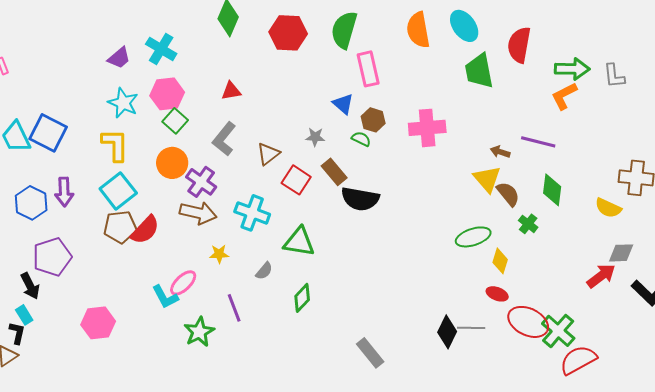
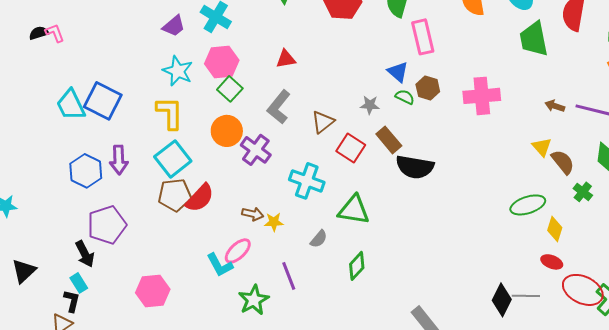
green semicircle: (361, 139) -> (405, 97), moved
brown arrow: (500, 152) -> (555, 106), moved
yellow triangle: (487, 179) -> (542, 147), size x0.7
brown arrow: (198, 213) -> (253, 214), moved, size x0.6

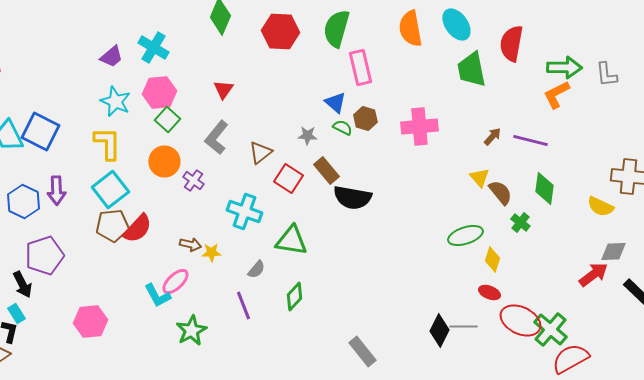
red triangle: (286, 59) -> (223, 90), turned -45
brown arrow: (555, 106) -> (492, 136), turned 114
purple cross: (256, 150) -> (193, 180), size x0.7
purple line: (289, 276) -> (243, 306), moved

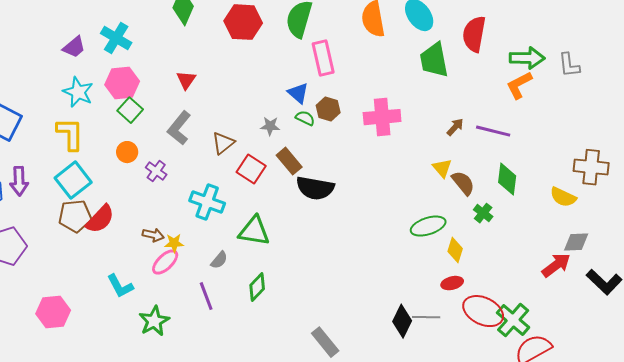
orange circle: (164, 162) -> (127, 152), size x0.7
pink ellipse: (175, 282) -> (165, 262), moved
red ellipse: (489, 292) -> (452, 283), turned -35

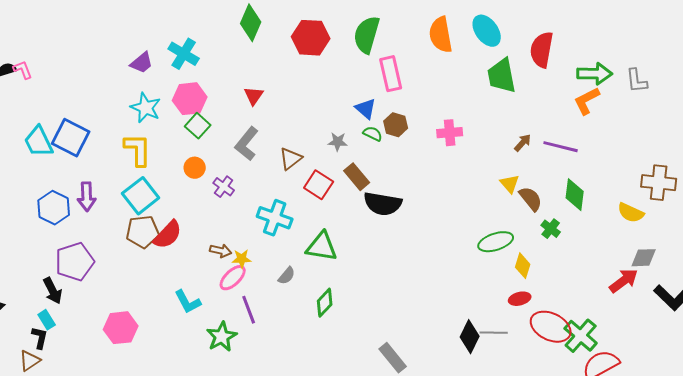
pink cross: (382, 117) -> (450, 133), size x0.7
purple line: (206, 296) -> (249, 310), moved

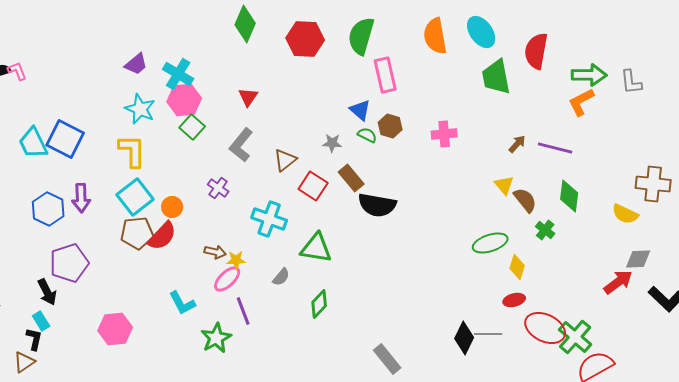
cyan cross: (184, 54) -> (178, 74), moved
orange circle: (195, 168) -> (172, 207), moved

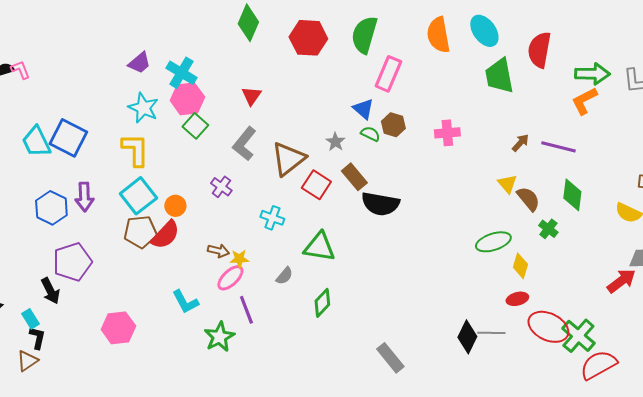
pink rectangle: (385, 75) -> (388, 74), turned 36
gray star: (332, 143) -> (335, 142), turned 30
brown triangle: (285, 160) -> (288, 159), size x1.5
cyan cross: (269, 219) -> (272, 218), size x0.7
cyan rectangle: (41, 321) -> (30, 319), moved

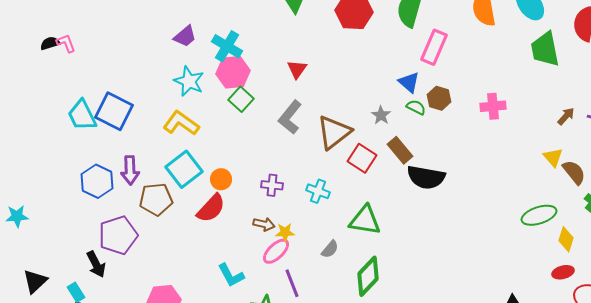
yellow L-shape: (135, 150) -> (181, 123), turned -54
purple cross: (221, 187) -> (272, 185), moved, turned -30
brown pentagon: (140, 232) -> (156, 199), moved
green diamond: (322, 303) -> (368, 276), size x1.4

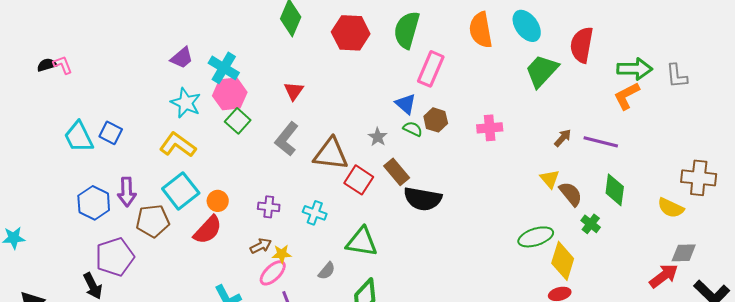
green trapezoid: (545, 49) -> (542, 71), turned 54
blue square: (114, 111) -> (111, 133), size x0.6
brown triangle: (334, 132) -> (331, 154), turned 45
brown arrow: (264, 224) -> (261, 246), turned -40
yellow diamond: (566, 239) -> (563, 261), size x1.5

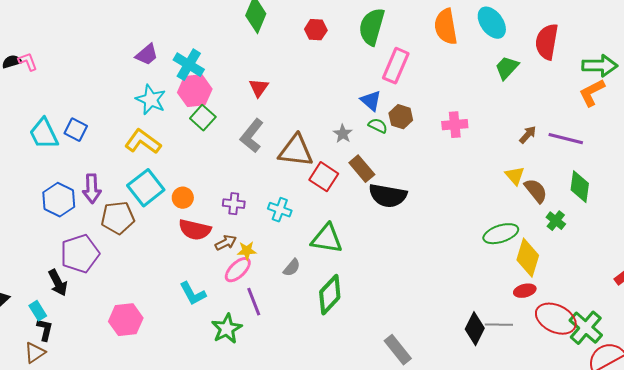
red hexagon: (351, 33) -> (316, 30), size x0.6
green trapezoid: (542, 71) -> (507, 68), size x0.7
red semicircle: (208, 230) -> (195, 230), moved, turned 60

